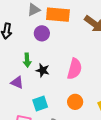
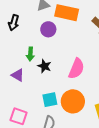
orange circle: (75, 102) -> (73, 101), size x1.5
cyan square: (40, 104) -> (50, 100), moved

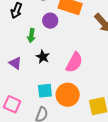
green arrow: (30, 54) -> (31, 36), moved

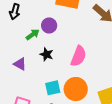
purple circle: (50, 21) -> (49, 25), moved
green arrow: (31, 36) -> (33, 35), turned -128

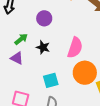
green arrow: (33, 35) -> (21, 39), moved
orange circle: (76, 89) -> (85, 73), moved

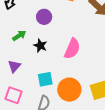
purple triangle: (17, 58) -> (14, 66), moved, turned 40
orange circle: (85, 73) -> (69, 90), moved

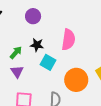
green arrow: (19, 36) -> (16, 53), moved
cyan square: (45, 79) -> (48, 62), moved, turned -35

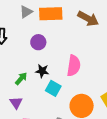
purple triangle: (17, 72) -> (16, 103), moved

